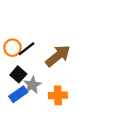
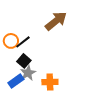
brown arrow: (58, 56) -> (56, 21), moved
black square: (18, 74) -> (24, 61), moved

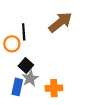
black line: (23, 42) -> (24, 32), moved, turned -56
blue rectangle: (16, 81) -> (17, 87), turned -42

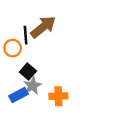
brown arrow: (60, 22) -> (43, 27), moved
blue rectangle: (17, 87) -> (18, 95), turned 49

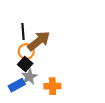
brown arrow: (43, 27) -> (39, 41), moved
orange circle: (13, 48) -> (26, 51), moved

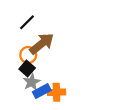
black line: (23, 32) -> (27, 22), moved, turned 49
blue rectangle: (17, 85) -> (42, 91), moved

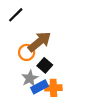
black line: (27, 22) -> (16, 15), moved
black square: (27, 69) -> (45, 65), moved

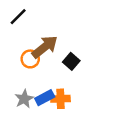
black square: (45, 65) -> (71, 61), moved
gray star: (30, 78) -> (24, 99), moved

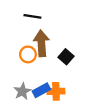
black line: (18, 17) -> (32, 16), moved, turned 54
brown arrow: (45, 47) -> (41, 43), turned -55

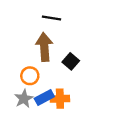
black line: (32, 16) -> (51, 18), moved
orange circle: (28, 54) -> (30, 76), moved

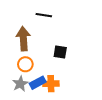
brown arrow: (44, 47) -> (23, 39), moved
black square: (71, 61) -> (60, 52), turned -32

